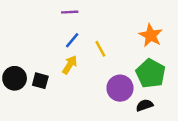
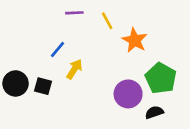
orange star: (151, 35) -> (135, 40), moved
blue line: (72, 40) -> (57, 49), moved
yellow line: (100, 49) -> (107, 21), moved

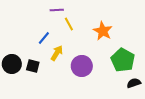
yellow line: (107, 21) -> (69, 24), moved
purple circle: (128, 94) -> (82, 66), moved
black semicircle: (154, 112) -> (134, 83), moved

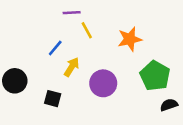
orange star: (103, 31) -> (130, 39), turned 30
black square: (33, 66) -> (53, 99), moved

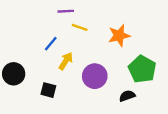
yellow line: (87, 30) -> (80, 27), turned -42
black semicircle: (169, 105) -> (127, 96), moved

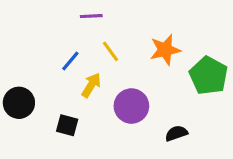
yellow line: (80, 27) -> (111, 51), moved, turned 35
green pentagon: (142, 69) -> (209, 75), moved

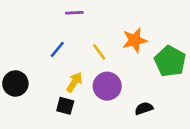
yellow line: (111, 51) -> (99, 52), moved
yellow arrow: (91, 85) -> (74, 82), moved
black square: (67, 125) -> (65, 106), moved

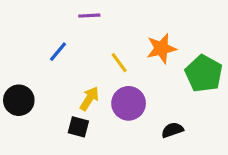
blue line: (57, 49) -> (58, 52), moved

